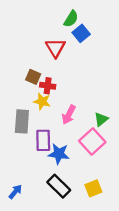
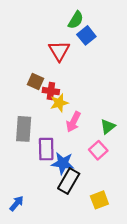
yellow star: (42, 101) -> (59, 103), moved, turned -30
pink square: (92, 142) -> (98, 150), size x0.7
black rectangle: (59, 186) -> (69, 181), moved, turned 75

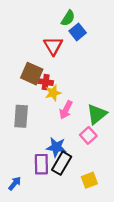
brown square: (36, 82) -> (32, 74), size x1.5
green triangle: (108, 127) -> (97, 114), size x1.5
purple rectangle: (46, 149) -> (41, 164), moved

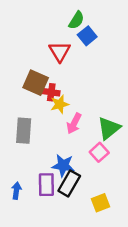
blue arrow: (15, 183) -> (16, 191), moved, turned -32

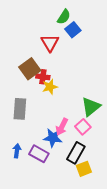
brown square: (36, 83) -> (30, 69), turned 30
pink arrow: (74, 123) -> (62, 127), moved
black rectangle: (69, 183) -> (76, 153), moved
purple rectangle: (46, 185) -> (39, 154), turned -60
blue arrow: (16, 191) -> (17, 151), moved

